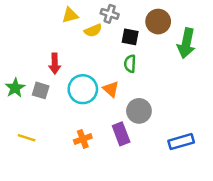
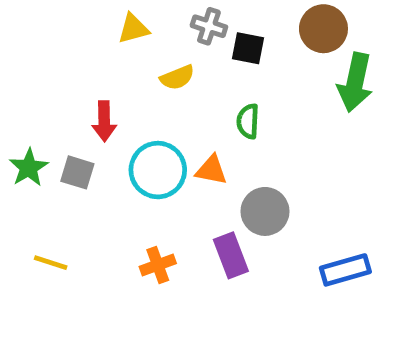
brown circle: (158, 22) -> (323, 29), moved
yellow semicircle: (93, 30) -> (177, 77), moved
black square: (130, 37) -> (248, 48), moved
orange triangle: (111, 89) -> (211, 170), turned -30

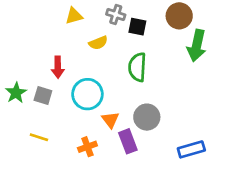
green semicircle: (248, 121) -> (137, 67), size x1.5
orange triangle: (211, 170) -> (110, 120), moved, turned 42
yellow line: (51, 263) -> (39, 137), moved

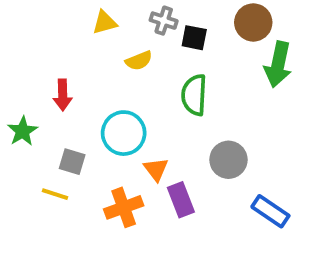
red arrow: (58, 67) -> (63, 95), moved
gray square: (43, 95) -> (72, 162), moved
gray circle: (147, 117) -> (228, 160), moved
orange cross: (87, 147) -> (124, 207), size x1.4
blue rectangle: (191, 149) -> (270, 211), turned 50

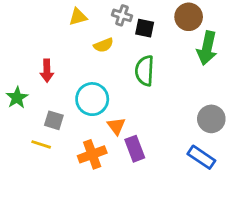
gray circle: (228, 160) -> (211, 119), moved

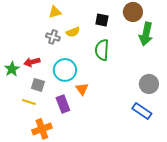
gray cross: (122, 15) -> (53, 37), moved
red arrow: (47, 71) -> (32, 62), moved, turned 77
purple rectangle: (135, 149) -> (63, 104), moved
orange cross: (92, 154) -> (42, 129), moved

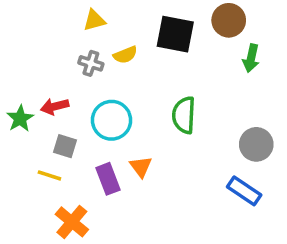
black square: (102, 20) -> (175, 34), size x1.6
green arrow: (146, 34) -> (251, 58), size x0.7
green semicircle: (102, 50) -> (184, 115), moved
orange triangle: (82, 89) -> (141, 167), moved
orange cross: (42, 129) -> (72, 222), turned -30

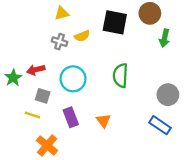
orange triangle: (141, 167) -> (104, 121), moved

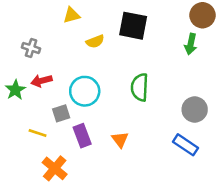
brown circle: (150, 13) -> (203, 15), moved
gray cross: (59, 42) -> (31, 48), moved
gray square: (43, 96) -> (61, 113), moved, turned -35

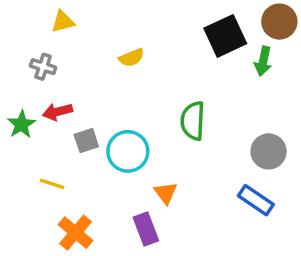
yellow triangle: (72, 15) -> (63, 22), moved
black square: (133, 26) -> (225, 36), moved, turned -36
cyan circle: (85, 91) -> (128, 151), moved
gray square: (61, 113) -> (86, 141), moved
purple rectangle: (82, 136) -> (146, 229), moved

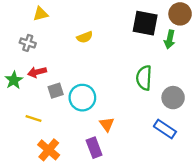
black square: (225, 36) -> (145, 23), turned 36
green semicircle: (193, 121) -> (144, 78), moved

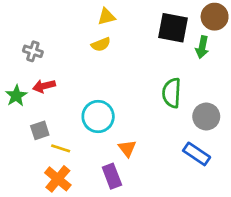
yellow triangle: (41, 14) -> (106, 17), moved
gray square: (56, 91) -> (40, 130), moved
yellow line: (34, 119) -> (61, 148), moved

